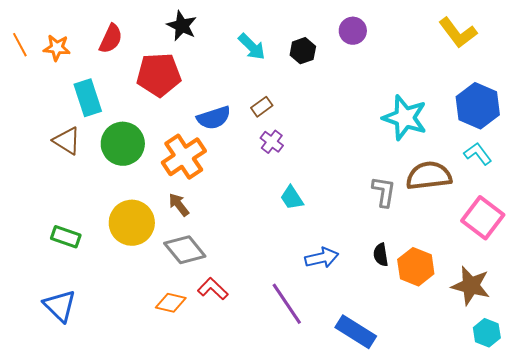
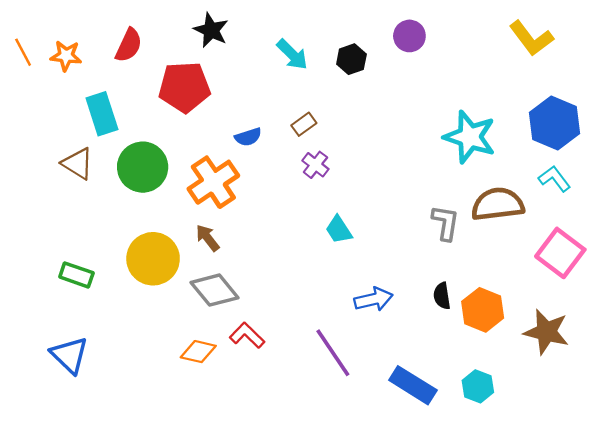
blue semicircle: (214, 118) -> (248, 137), size x0.7
cyan hexagon: (487, 333) -> (478, 386), moved

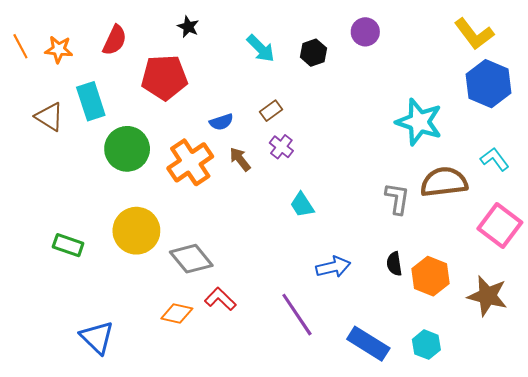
black star: (211, 30) -> (188, 27), size x0.7
blue hexagon: (554, 123) -> (488, 84), moved
brown triangle: (78, 164) -> (49, 117), moved
brown arrow: (208, 238) -> (240, 159), moved
blue triangle: (69, 355) -> (97, 337), moved

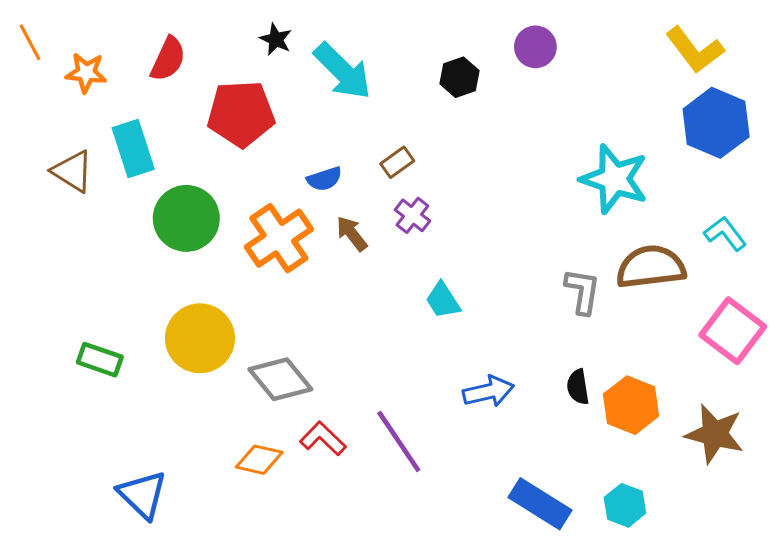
orange line: (20, 46) -> (30, 42), moved
cyan arrow: (261, 48) -> (343, 71), moved, size x1.4
purple line: (297, 315) -> (399, 442), moved

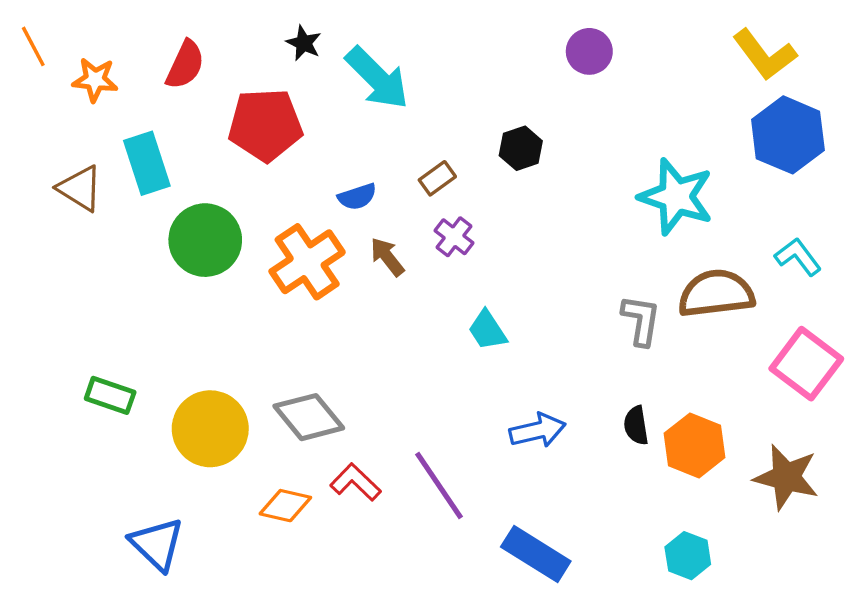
black hexagon: (460, 77) -> (521, 148), moved
yellow circle: (200, 338) -> (210, 429), moved
blue rectangle: (540, 504) -> (536, 554), moved

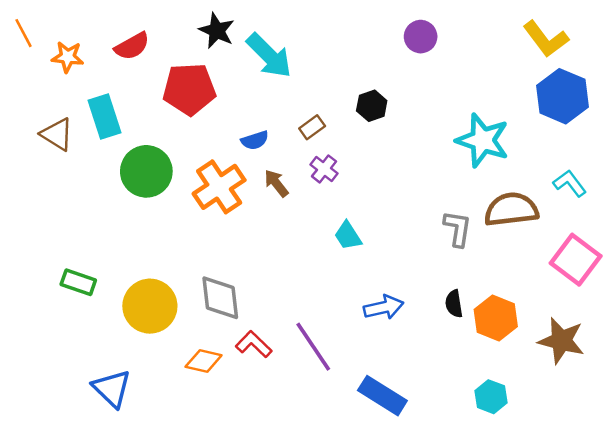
black star: (304, 43) -> (217, 31), size x1.4
red semicircle: (185, 65) -> (132, 46), turned 36
gray diamond: (309, 417) -> (220, 298), turned 33

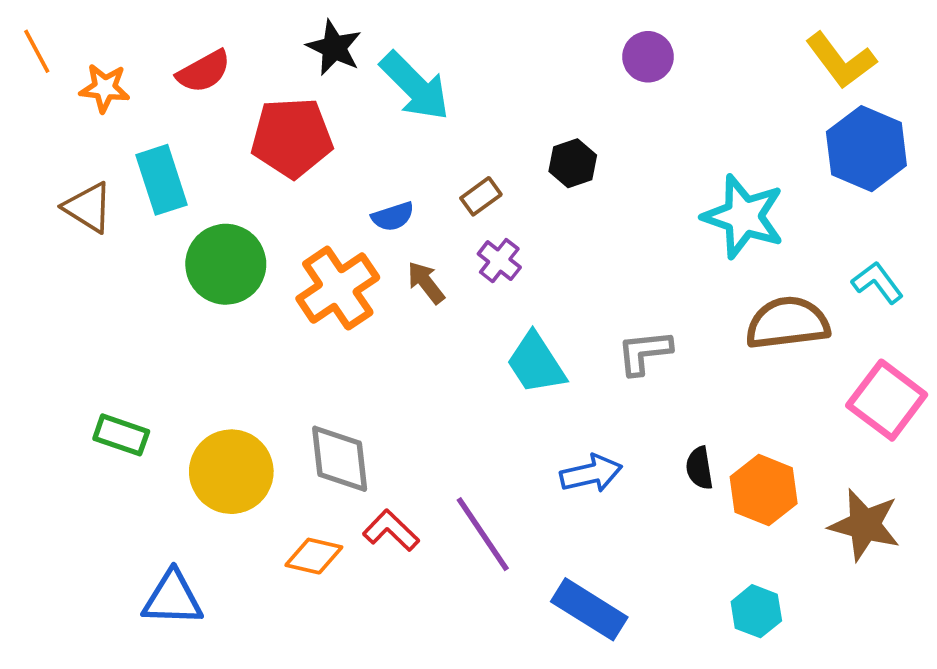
gray L-shape: (458, 229) -> (644, 352), moved, turned -105
cyan trapezoid: (348, 236) -> (536, 363), size x1.4
blue triangle: (112, 388) -> (173, 598), turned -42

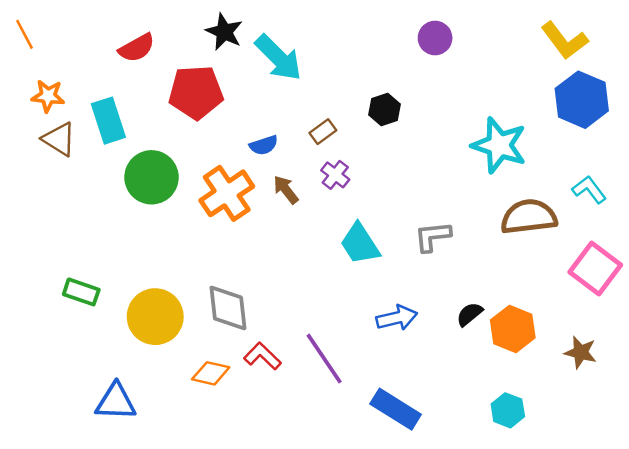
orange star: (105, 88) -> (48, 96), moved
black semicircle: (699, 468) -> (470, 314), turned 60
brown star: (865, 525) -> (581, 352), size x0.7

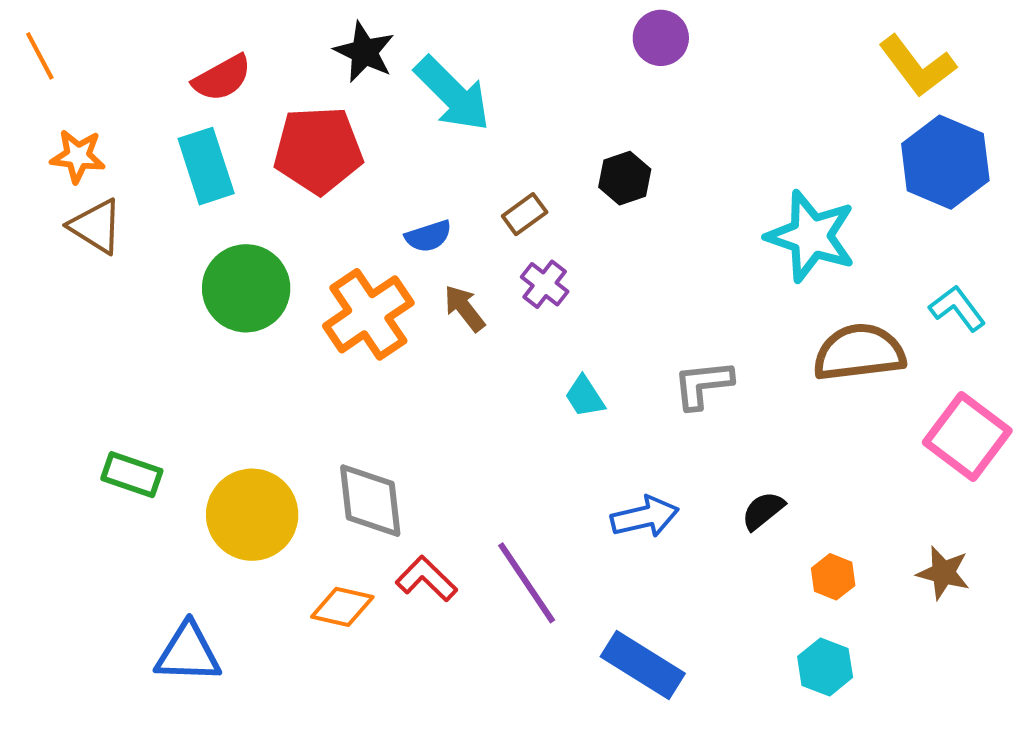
purple circle: (435, 38) -> (661, 38), moved
cyan rectangle: (108, 121) -> (206, 166), moved
cyan trapezoid: (360, 244) -> (585, 396), size x0.6
orange hexagon: (513, 329) -> (833, 577), moved, size x0.6

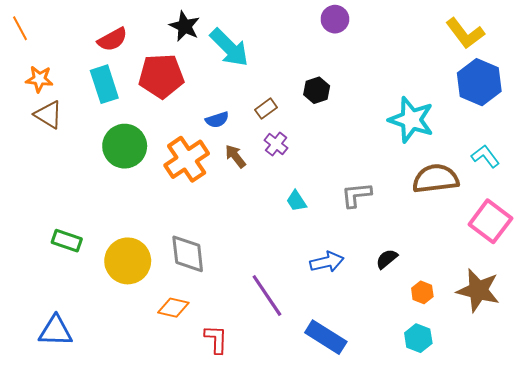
brown star: (943, 573) -> (478, 290), size x1.6
red L-shape: (426, 579) -> (216, 339), moved, turned 48
blue triangle: (188, 653) -> (56, 331), moved

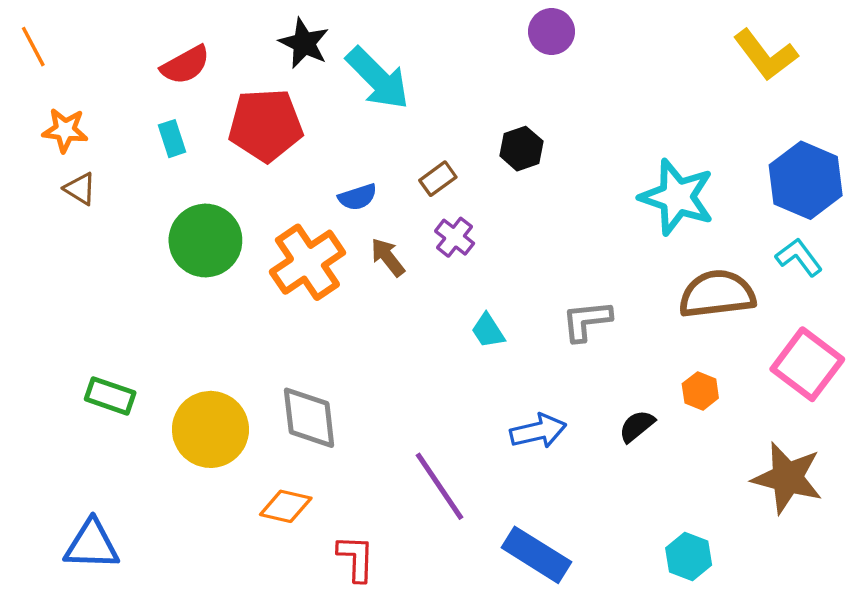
blue hexagon: (479, 82) -> (806, 180), moved
cyan rectangle: (104, 84) -> (172, 139), size x0.6
brown triangle: (48, 115) -> (80, 189), size x0.7
orange hexagon: (422, 292) -> (700, 391), moved

